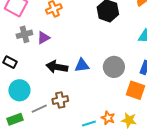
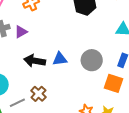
brown cross: (60, 100) -> (38, 94), turned -35

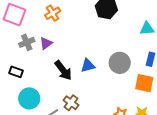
black arrow: (35, 61) -> (63, 70), turned -130

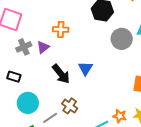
orange cross: (53, 13) -> (61, 29), moved, turned 35
gray circle: (120, 63) -> (122, 39), moved
blue triangle: (88, 66) -> (85, 68), turned -42

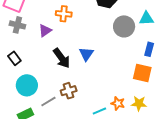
gray cross: (24, 47) -> (17, 25), moved, turned 35
black rectangle: (14, 77) -> (14, 58), turned 32
brown cross: (70, 106) -> (69, 91), turned 35

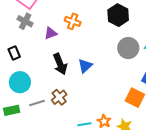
brown cross: (69, 91) -> (59, 97), turned -35

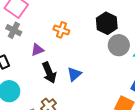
purple triangle: (51, 33) -> (37, 50), moved
gray circle: (128, 48) -> (119, 45), moved

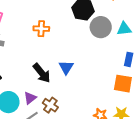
purple triangle: (37, 50) -> (30, 98), moved

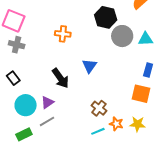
blue triangle: (66, 67) -> (90, 66), moved
brown cross: (50, 105) -> (99, 108), moved

